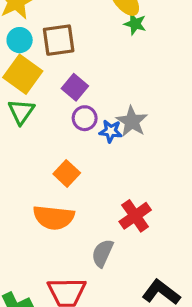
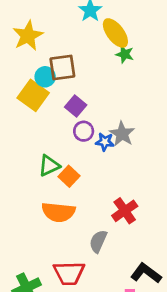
cyan circle: (20, 40) -> (45, 77), moved
green triangle: (21, 112) -> (49, 166), moved, turned 30

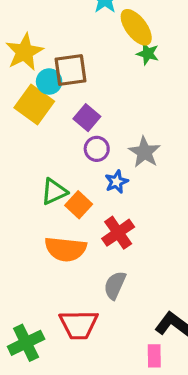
yellow star: (28, 36) -> (24, 52), moved
blue star: (105, 142) -> (116, 182), moved, turned -30
red cross: (125, 211) -> (118, 233), moved

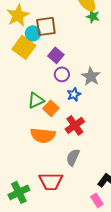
pink rectangle: (154, 356) -> (97, 200), turned -32

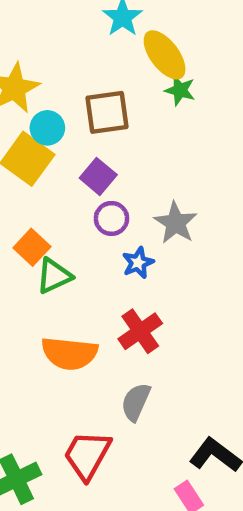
brown square: (46, 26) -> (107, 112), moved
orange square: (51, 108) -> (32, 247), moved
red trapezoid: (51, 181) -> (87, 455), turned 120

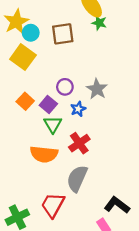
cyan circle: (47, 128) -> (31, 33), moved
purple square: (98, 176) -> (48, 105), moved
green triangle: (54, 276) -> (53, 124), moved, turned -36
gray semicircle: (136, 402) -> (77, 179), size x1.4

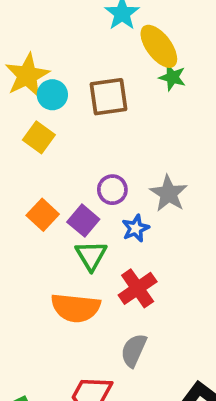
yellow square: (23, 57) -> (39, 137), size x0.7
gray semicircle: (77, 179) -> (134, 350), size x0.7

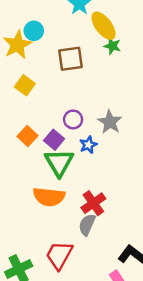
cyan circle: (52, 95) -> (34, 31), moved
green triangle: (91, 255) -> (59, 163), size x1.4
red cross: (138, 288) -> (93, 203), moved

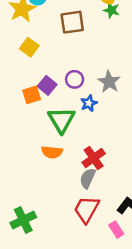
orange square: (27, 136) -> (32, 95), turned 30
purple square: (54, 140) -> (47, 85), moved
orange semicircle: (49, 197) -> (52, 152), size x0.7
red trapezoid: (59, 255) -> (86, 209), moved

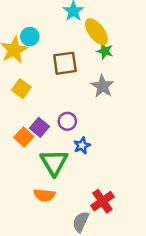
gray star: (109, 82) -> (102, 86), moved
orange square: (32, 95) -> (24, 137), turned -30
red cross: (94, 158) -> (102, 201), moved

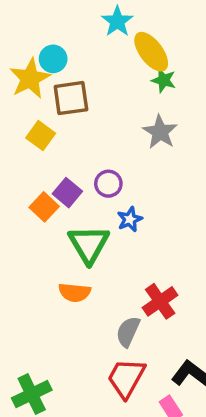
brown square: (65, 63) -> (71, 98), moved

